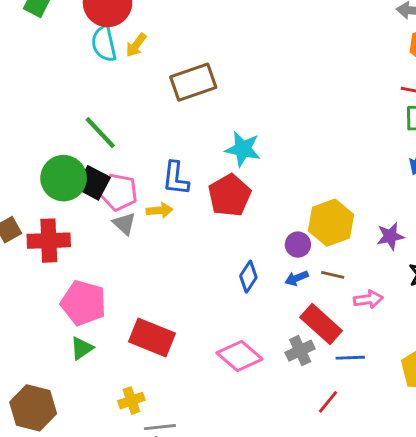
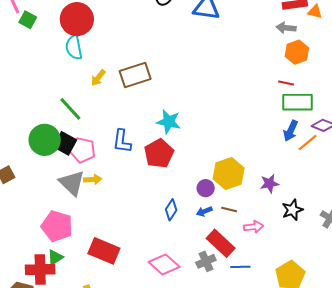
yellow arrow: (136, 45) -> (98, 78), moved
yellow arrow: (160, 210) -> (93, 179), moved
gray triangle: (124, 224) -> (72, 183), moved, size x1.6
red cross: (49, 241) -> (40, 270), moved

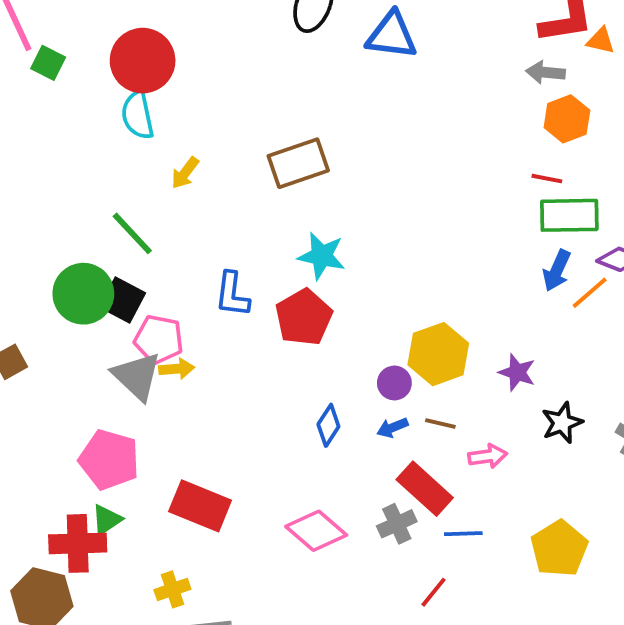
brown rectangle: (135, 75) -> (298, 163), moved
pink pentagon: (82, 150) -> (159, 339), moved
purple star: (269, 183) -> (517, 372), turned 30

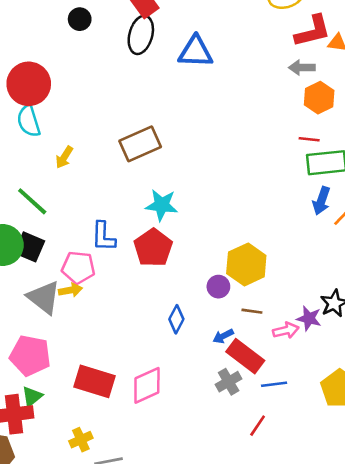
pink pentagon: (159, 339) -> (78, 267), moved
purple star: (517, 372) -> (309, 318), moved
blue arrow: (392, 428) -> (223, 336), moved
pink diamond: (316, 531) -> (147, 385), moved, turned -60

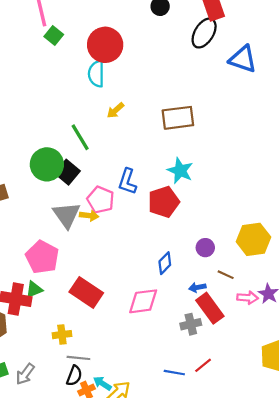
yellow hexagon: (246, 264) -> (253, 239), moved
blue line: (274, 384) -> (174, 373), moved
pink diamond: (147, 385) -> (143, 301), moved

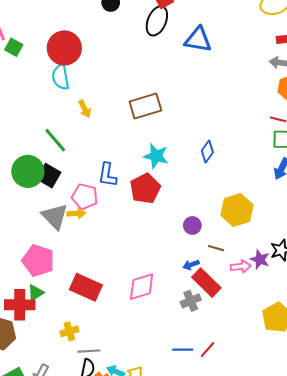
yellow arrow: (116, 110) -> (85, 109), turned -66
blue diamond: (165, 263) -> (207, 152), moved
red line: (203, 365) -> (207, 350), moved

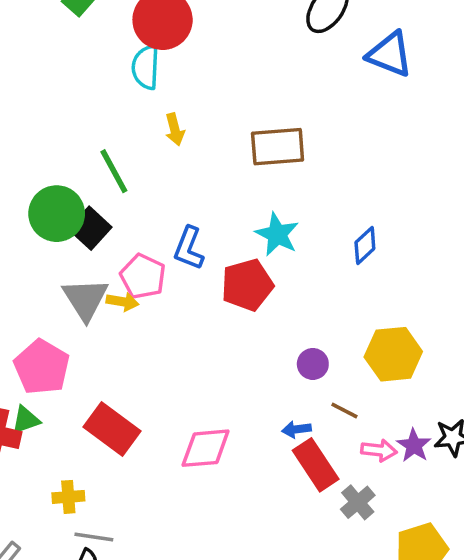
gray cross: (191, 301) -> (358, 502), moved, turned -30

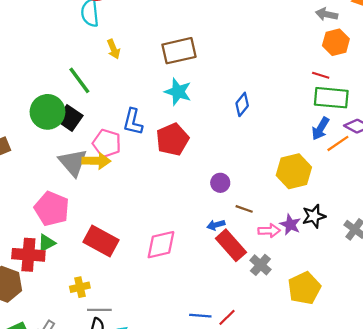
cyan star: (277, 234) -> (178, 92), moved
yellow arrow: (123, 302) -> (96, 161), size x1.4
yellow hexagon: (393, 354) -> (294, 171), moved

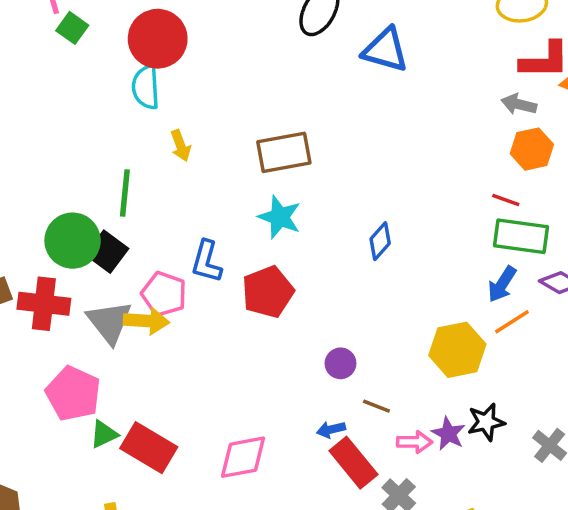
green line: (79, 80) -> (125, 193), turned 40
orange line: (338, 143) -> (512, 322), moved
green triangle: (47, 243) -> (104, 434), moved
red cross: (28, 255) -> (44, 304), moved

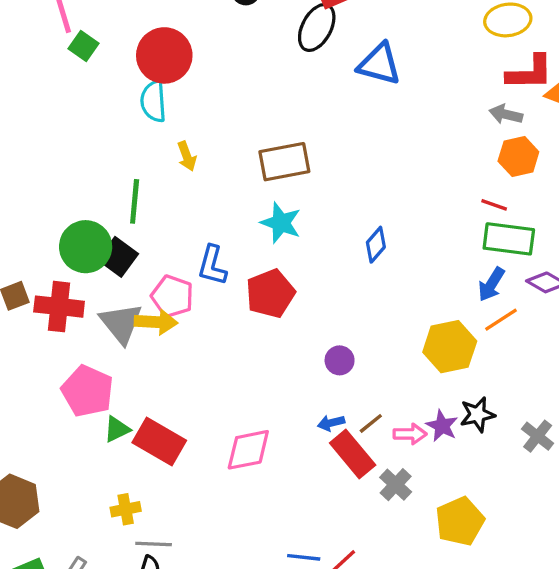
brown line: (376, 406) -> (371, 423), moved, turned -60

